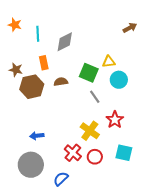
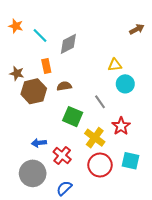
cyan line: (38, 34) -> (40, 36), turned -42
green square: (89, 73) -> (73, 117), moved
red cross: (73, 153) -> (62, 156), moved
red circle: (95, 157) -> (100, 165), size x1.5

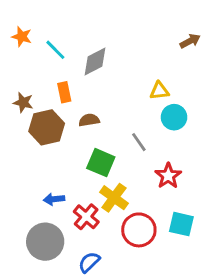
yellow cross: (95, 138) -> (114, 198), moved

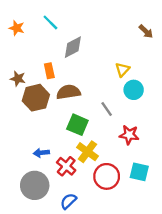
brown arrow: (190, 41) -> (146, 31), turned 72
cyan line: (55, 50) -> (50, 22), moved
yellow triangle: (159, 91) -> (122, 70), turned -40
brown semicircle: (89, 120) -> (68, 92), size x1.5
red star: (168, 176) -> (129, 135), turned -30

